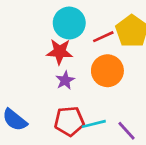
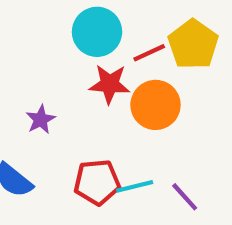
red star: (60, 52) -> (110, 84), moved
purple star: (65, 80) -> (41, 120), moved

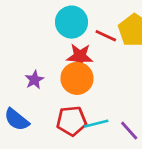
red line: (149, 53) -> (106, 36), turned 50
orange circle: (155, 105) -> (77, 78), moved

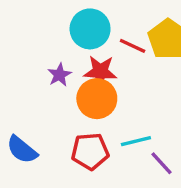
purple star: (34, 80) -> (59, 75), moved
cyan line: (96, 124) -> (136, 141), moved

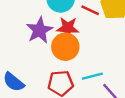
purple star: (59, 75) -> (39, 30), size x1.6

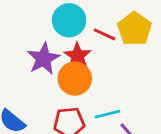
red star: (68, 28) -> (78, 56), turned 30

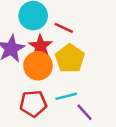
yellow pentagon: (135, 29) -> (70, 58), moved

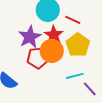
red pentagon: (33, 104) -> (38, 58), moved

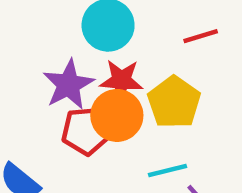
red line: (73, 20) -> (201, 36), moved, turned -42
red star: (54, 35) -> (121, 80), turned -30

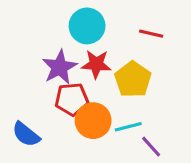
red line: (201, 36) -> (151, 34), turned 30
orange circle: (117, 115) -> (93, 121), moved

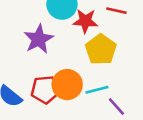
red star: (96, 64) -> (85, 21), moved
red pentagon: (72, 99) -> (45, 90), moved

